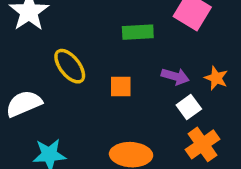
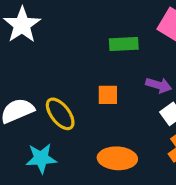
yellow ellipse: (70, 66) -> (60, 114), moved

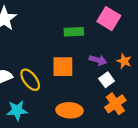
orange square: (108, 95) -> (63, 67), size x1.5

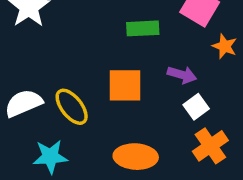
orange star: (124, 61) -> (225, 46), moved

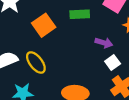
orange square: (125, 85) -> (44, 25), moved, turned -35

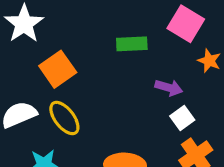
orange square: (44, 25) -> (58, 69), moved

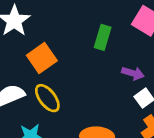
green rectangle: (132, 44) -> (103, 37), turned -70

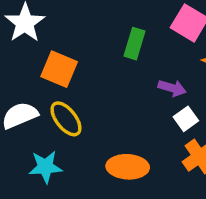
orange square: (42, 58) -> (59, 69), turned -32

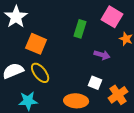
white square: (186, 119) -> (95, 83), moved, turned -32

